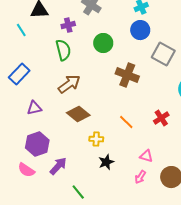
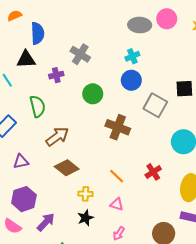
green semicircle: (63, 50) -> (38, 106), moved
pink triangle: (146, 156) -> (117, 204), moved
black star: (106, 162) -> (85, 218), moved
pink arrow: (140, 177) -> (119, 233), moved

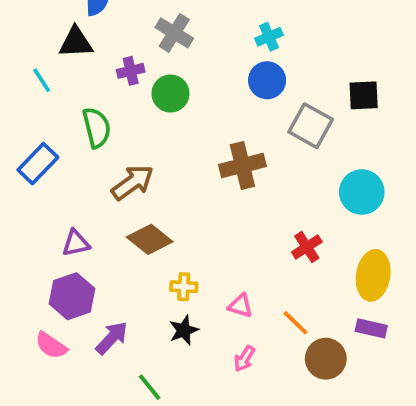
green circle: (93, 94) -> (170, 94), moved
brown cross: (118, 127) -> (242, 165), turned -35
purple triangle: (21, 162) -> (76, 243), moved
orange line: (117, 176) -> (295, 323), moved

